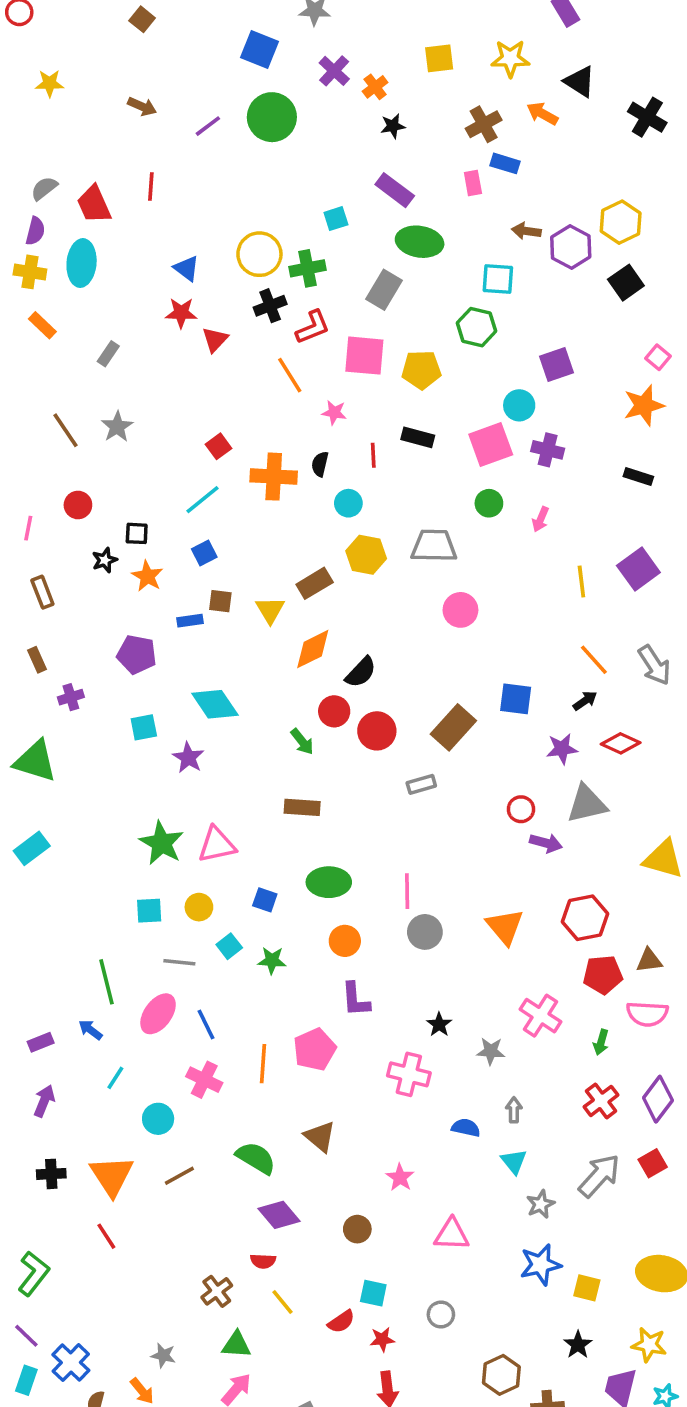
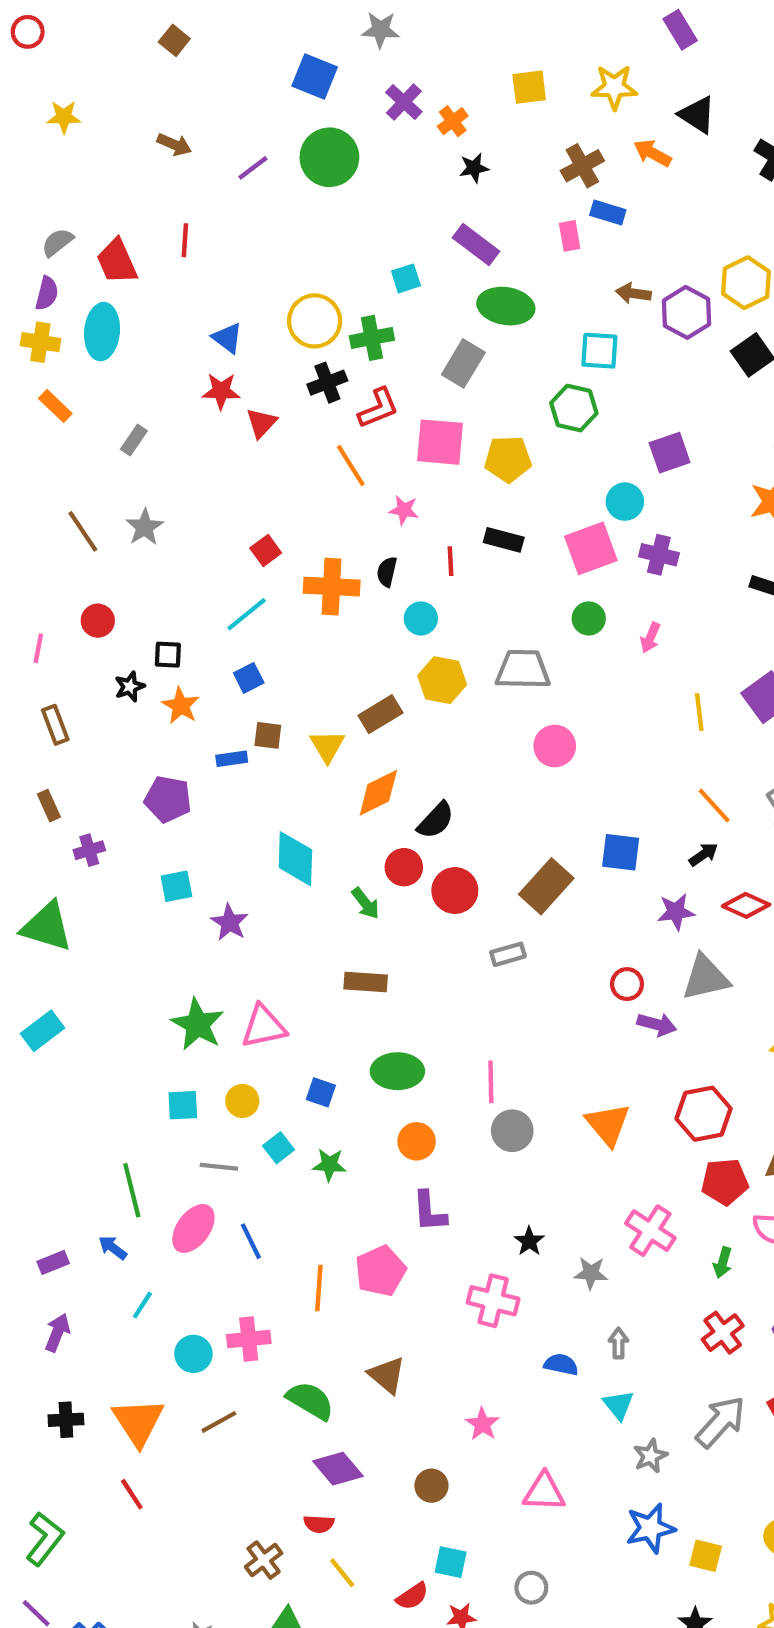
cyan diamond: (215, 704) -> (295, 859), moved, turned 36
pink cross: (204, 1080) -> (249, 1339), moved, turned -32

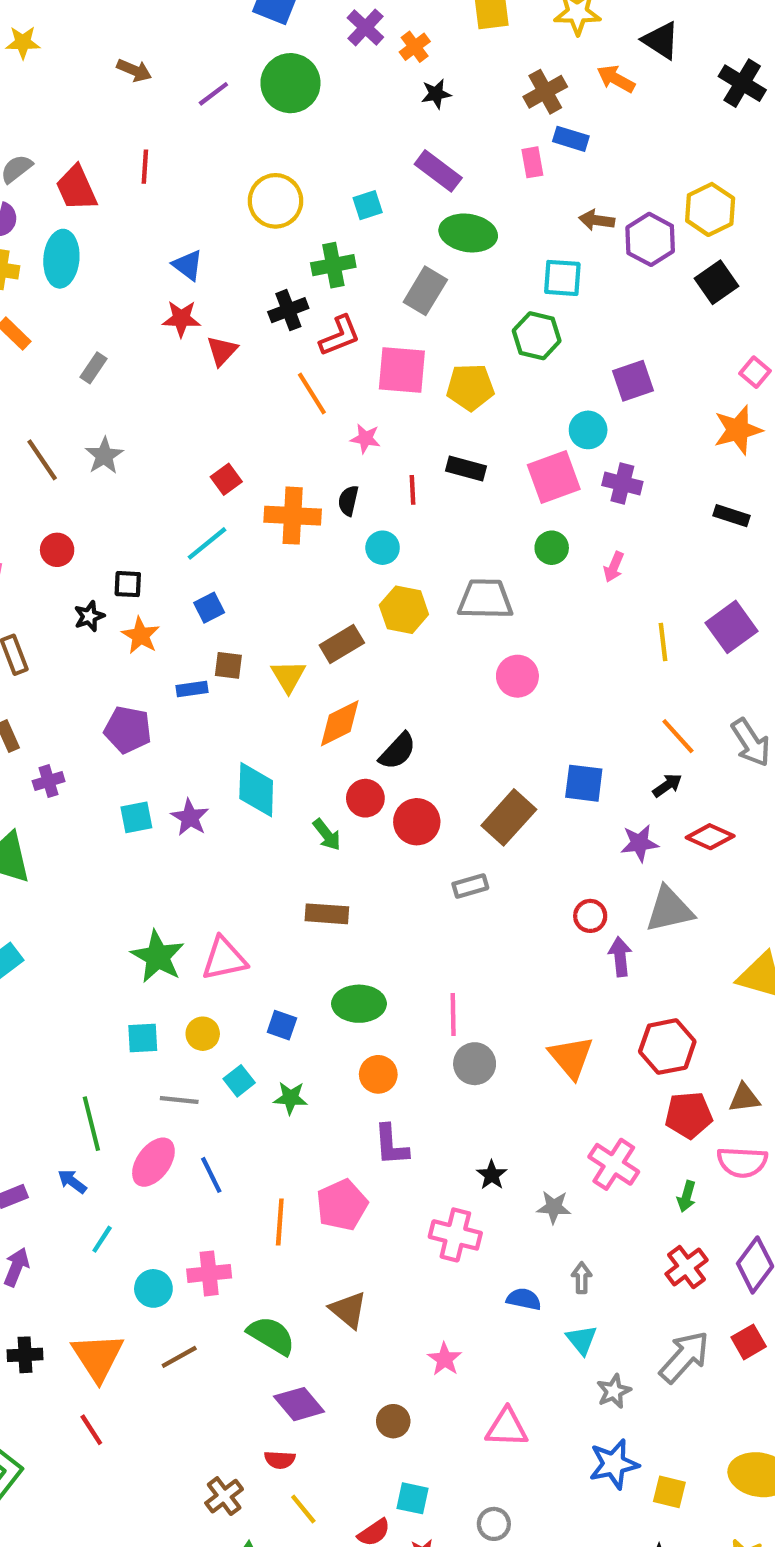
yellow circle: (315, 321) -> (275, 201), moved
purple star: (230, 922) -> (190, 817), moved
purple arrow: (657, 1024) -> (620, 957), turned -111

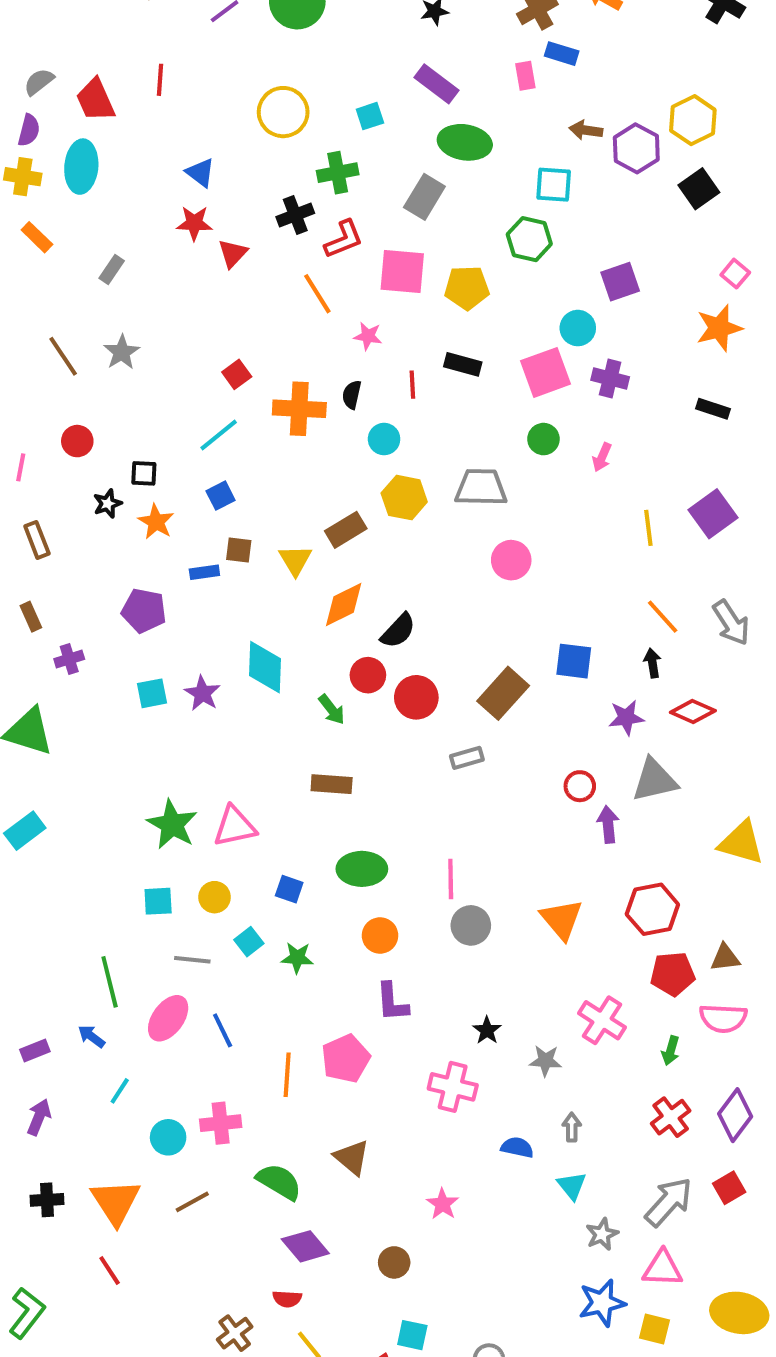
black arrow: (667, 785) -> (652, 663), turned -64
pink triangle: (507, 1428) -> (663, 1269), moved

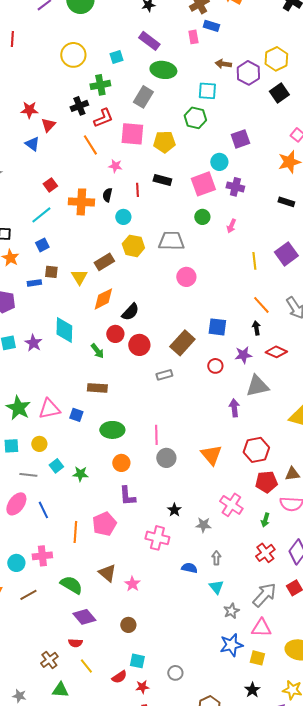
blue triangle: (200, 173) -> (32, 144), moved
red circle: (580, 786) -> (215, 366), moved
blue square: (289, 889) -> (76, 415), moved
pink star: (443, 1204) -> (132, 584), moved

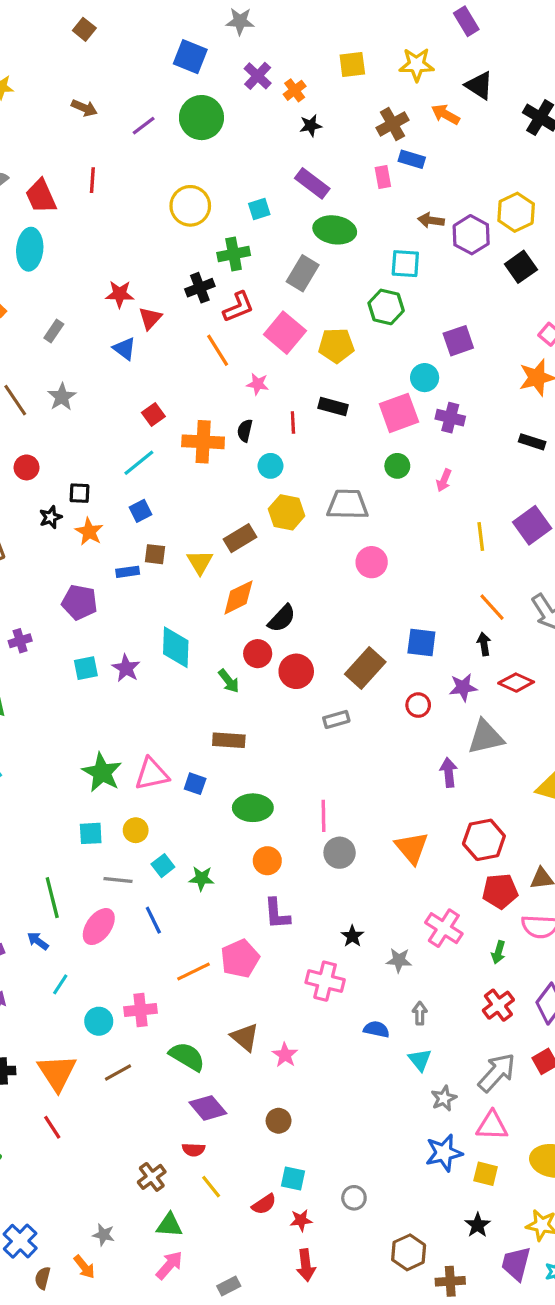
pink square: (132, 134) -> (285, 333), turned 35
blue line: (43, 510) -> (153, 920), moved
orange line: (75, 532) -> (193, 971), turned 60

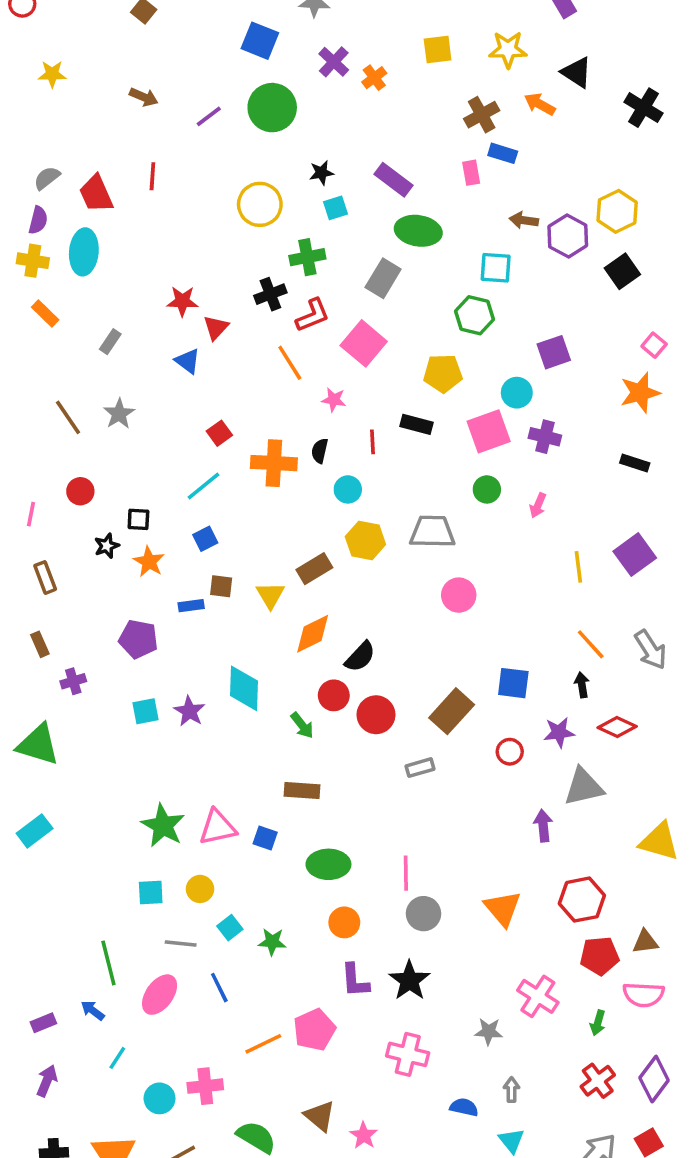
black star: (311, 126) -> (321, 173), moved
yellow pentagon: (336, 345) -> (443, 373), moved
black star: (352, 936) -> (409, 980), moved, size x1.6

